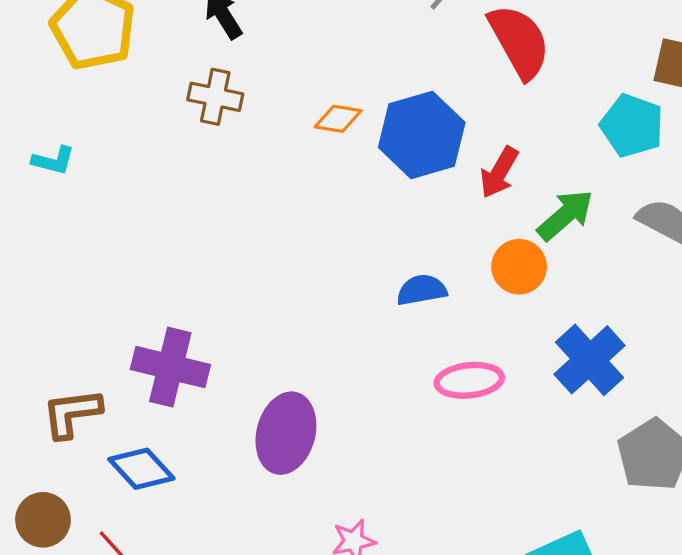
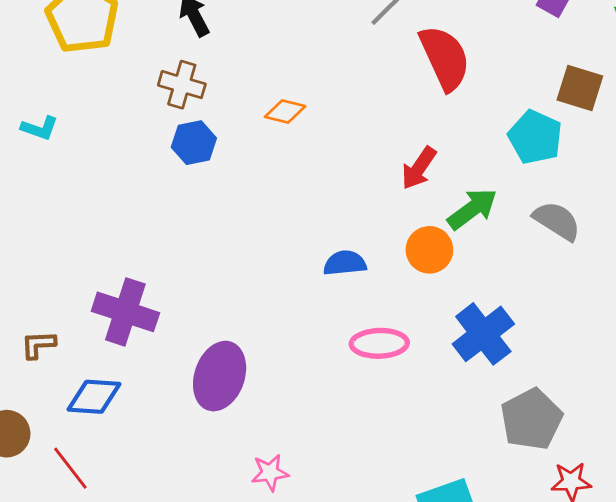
blue hexagon: (422, 135) -> (194, 143), moved, size x0.6
brown L-shape: (72, 413) -> (38, 345), size x0.7
blue diamond: (141, 469) -> (94, 397), turned -48

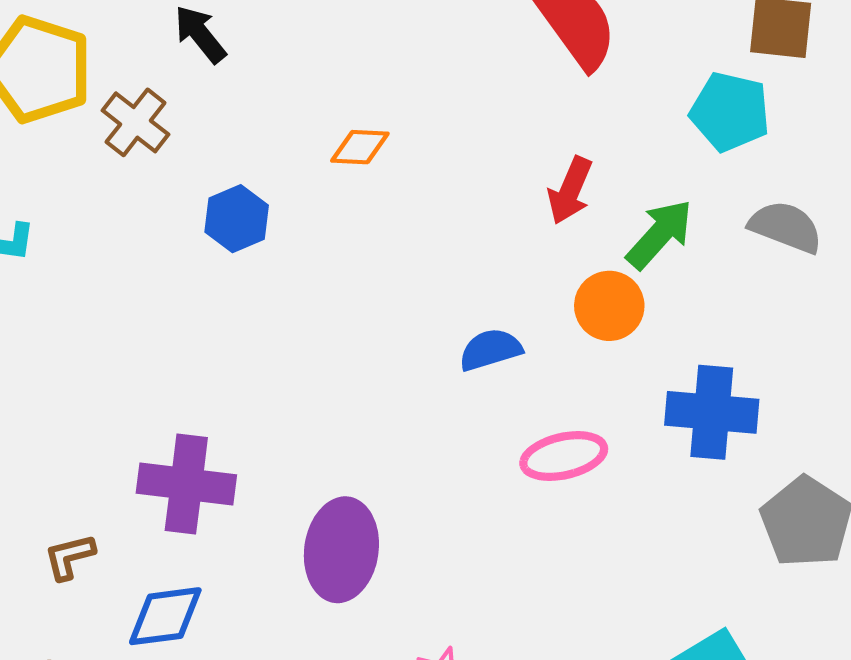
brown cross: (182, 85) -> (136, 122), moved, turned 33
blue cross: (483, 334) -> (712, 412), turned -36

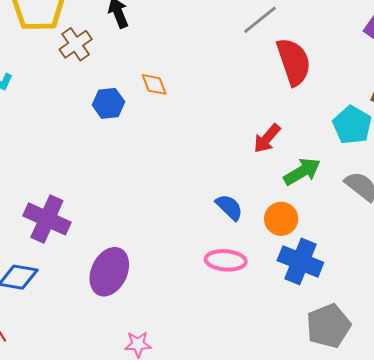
orange diamond: (360, 147) -> (154, 84), moved, turned 48
orange circle: (609, 306) -> (281, 219), moved
blue semicircle: (490, 350) -> (229, 207), moved, turned 44

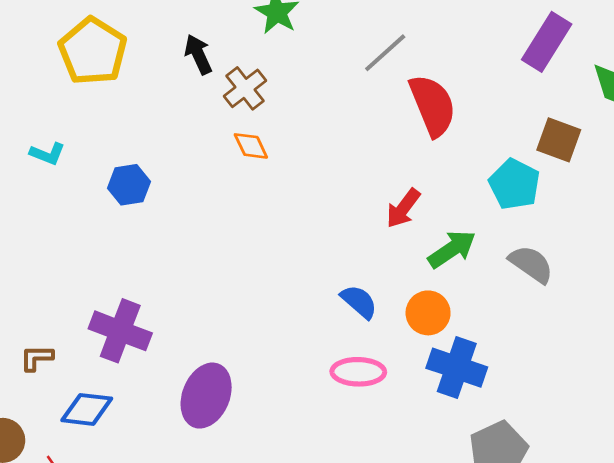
brown cross: (76, 44) -> (245, 88), moved
blue hexagon: (108, 103) -> (129, 185), moved

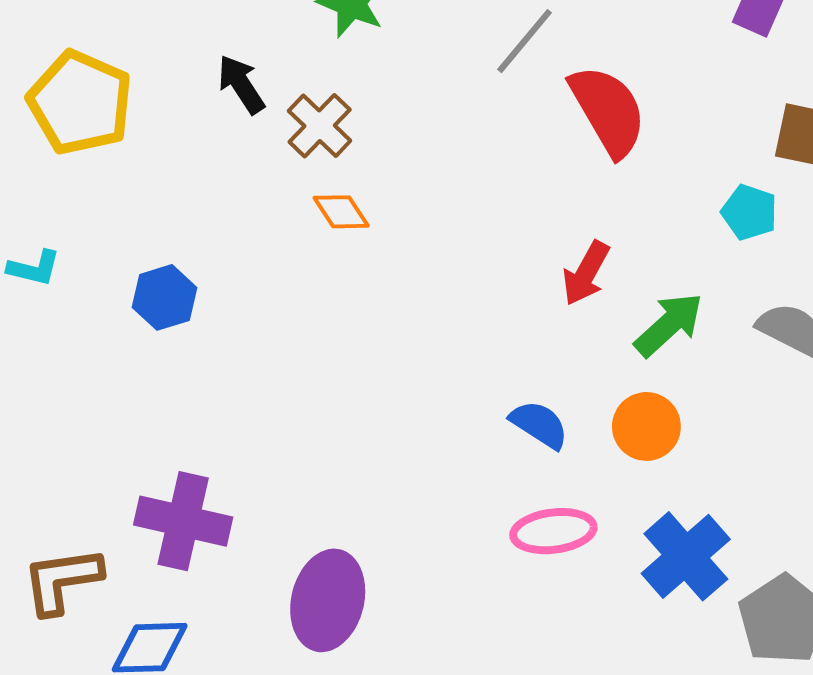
cyan pentagon: (514, 184) -> (749, 212), size x0.7
brown L-shape: (37, 358) -> (62, 580), size x1.6
blue cross: (457, 368) -> (686, 556), moved, turned 38

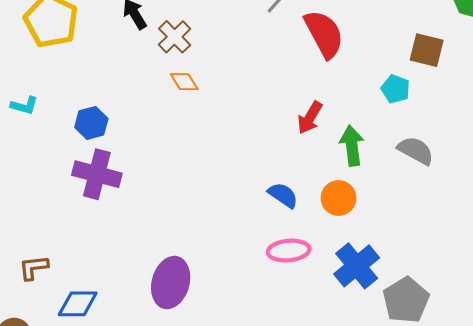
green arrow: (669, 325) -> (352, 146), turned -57
purple cross: (183, 521) -> (97, 174), moved
brown L-shape: (62, 580) -> (34, 268), size x0.7

